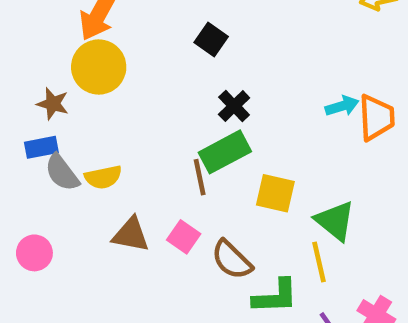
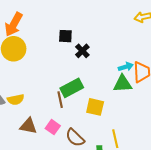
black square: (211, 39) -> (65, 36), turned -32
black cross: (234, 106) -> (82, 51), moved
green triangle: (335, 221) -> (123, 84), moved, turned -42

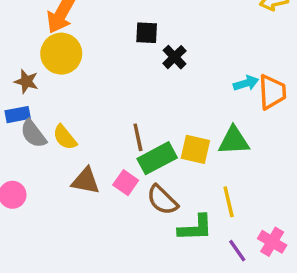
green triangle: (123, 84) -> (234, 141), moved
green rectangle: (72, 88) -> (157, 158), moved
yellow semicircle: (16, 100) -> (65, 137), turned 63

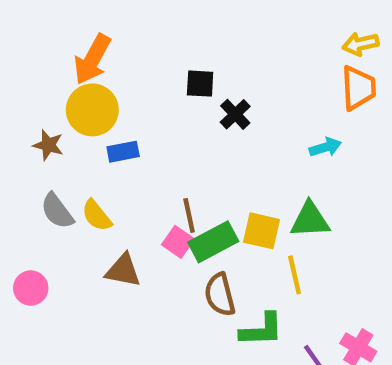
orange trapezoid: (272, 92) -> (358, 88), moved
blue rectangle: (18, 115) -> (123, 152), moved
pink square: (126, 183) -> (178, 242), moved
brown semicircle: (162, 200) -> (220, 295), turned 32
yellow line: (229, 202) -> (295, 275), moved

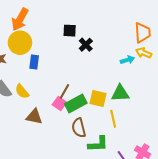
yellow arrow: (361, 44) -> (144, 53), moved, turned 35
blue rectangle: (123, 152) -> (34, 62), turned -72
brown line: (189, 215) -> (65, 91), turned 42

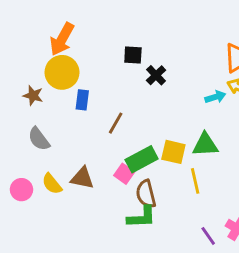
yellow semicircle: (22, 91) -> (52, 184), moved
brown line: (65, 91) -> (116, 123), moved
pink square: (59, 103) -> (124, 174), moved
green L-shape: (98, 144) -> (142, 217), moved

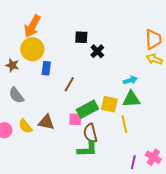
cyan arrow: (215, 97) -> (130, 80), moved
pink square: (124, 174) -> (75, 119), turned -32
purple line: (208, 236) -> (133, 162), turned 48

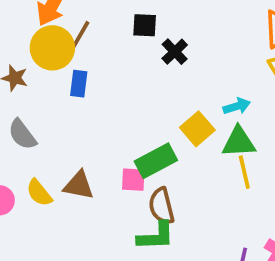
brown line: (69, 84) -> (81, 35), moved
yellow square: (109, 104) -> (197, 129), moved, turned 36
yellow line: (124, 124) -> (244, 172), moved

